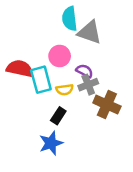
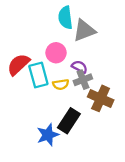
gray triangle: (89, 32) -> (84, 30), turned -40
red semicircle: (20, 68) -> (18, 64), turned -55
black rectangle: (58, 116) -> (69, 121), moved, size x1.5

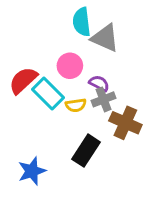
gray triangle: (84, 30) -> (105, 38), turned 45
cyan rectangle: (38, 75) -> (48, 94), turned -30
blue star: (48, 135) -> (32, 171), moved

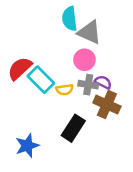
pink circle: (70, 66) -> (84, 60), moved
purple semicircle: (99, 83) -> (103, 82), moved
gray cross: (104, 99) -> (88, 85), turned 30

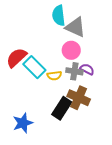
brown cross: (107, 105) -> (79, 98), moved

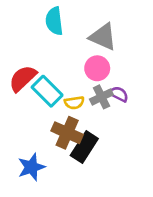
cyan semicircle: (59, 16) -> (54, 21), moved
gray cross: (74, 71) -> (101, 97), turned -35
brown cross: (79, 98) -> (67, 133), moved

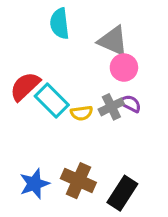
pink circle: (97, 68) -> (124, 68), moved
brown cross: (67, 133) -> (78, 181), moved
black rectangle: (84, 147) -> (122, 193), moved

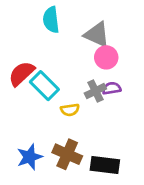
purple semicircle: (130, 104) -> (112, 88), turned -36
yellow semicircle: (82, 113) -> (70, 110), moved
black rectangle: (122, 193) -> (105, 165), turned 64

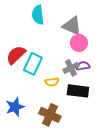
cyan rectangle: (44, 86) -> (33, 64), turned 70
blue star: (30, 157) -> (15, 107), moved
black rectangle: (105, 165) -> (78, 91), moved

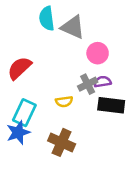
gray triangle: (72, 26) -> (73, 27), moved
cyan rectangle: (33, 64) -> (24, 113), moved
black rectangle: (78, 91) -> (111, 105), moved

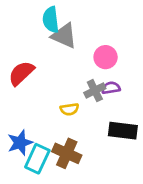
gray triangle: (73, 27) -> (64, 36), moved
black rectangle: (111, 105) -> (123, 131), moved
cyan rectangle: (24, 113) -> (37, 159), moved

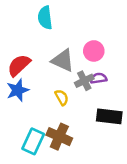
gray triangle: (64, 36) -> (63, 60), moved
yellow semicircle: (69, 109) -> (62, 97), turned -112
blue star: (20, 143) -> (18, 90), moved

